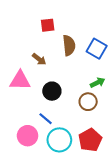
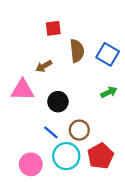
brown arrow: (39, 59) -> (44, 66), turned 112
brown circle: (88, 102) -> (79, 130), moved
pink circle: (28, 136) -> (31, 164), moved

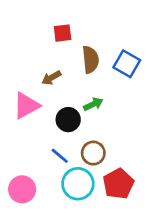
pink triangle: (22, 90) -> (26, 106), turned -30
green arrow: (109, 92) -> (93, 104), moved
pink circle: (31, 164) -> (22, 189), moved

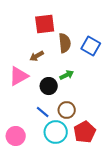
red square: (63, 33) -> (45, 24), size x1.5

